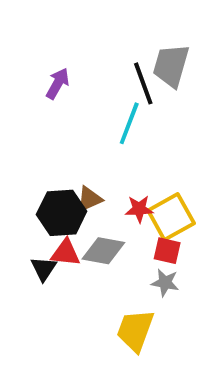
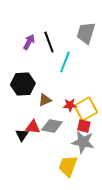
black line: (143, 83) -> (49, 42), moved
black hexagon: (62, 213) -> (23, 84), moved
gray star: (165, 283) -> (83, 142), size x1.6

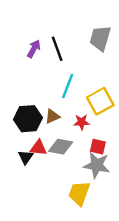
cyan line: (65, 62) -> (68, 86), moved
black hexagon: (23, 84) -> (28, 119), moved
yellow square: (86, 109) -> (100, 101), moved

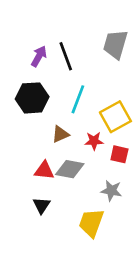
black hexagon: (28, 119) -> (32, 98), moved
red square: (98, 147) -> (119, 154), moved
black triangle: (26, 157) -> (42, 205), moved
gray star: (97, 165) -> (111, 191), size x0.7

